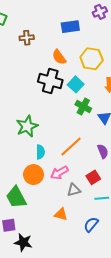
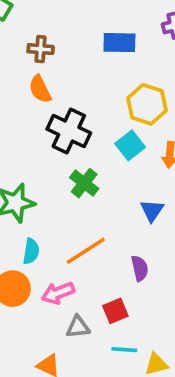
orange semicircle: (59, 57) -> (40, 89), moved
cyan square: (76, 84) -> (130, 145), moved
green cross: (83, 107) -> (84, 183), moved

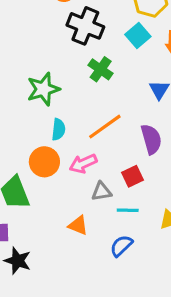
purple semicircle: (140, 268) -> (151, 139), size x1.4
cyan line: (124, 350) -> (128, 210), moved

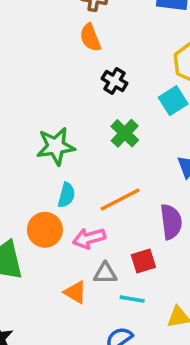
black cross: (85, 26) -> (114, 81), size x0.6
orange triangle: (78, 225) -> (75, 292), moved

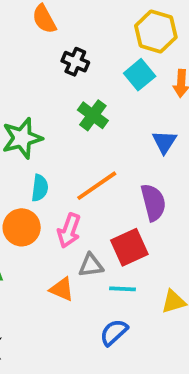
pink arrow: (89, 238) -> (69, 231), turned -48
red square: (143, 261) -> (129, 247), size x1.4

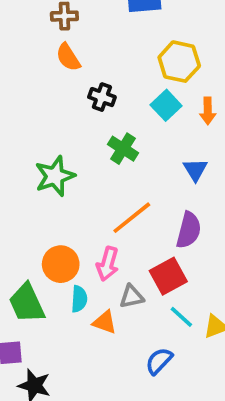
cyan semicircle: (40, 188) -> (79, 299), moved
purple semicircle: (153, 202) -> (189, 230), turned 33
cyan line: (123, 289) -> (181, 317), moved, turned 44

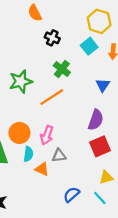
orange line: (132, 218) -> (52, 97), moved
red square: (168, 276) -> (100, 146), moved
cyan line: (181, 317) -> (100, 198), moved

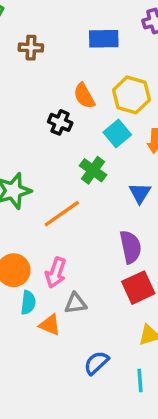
orange semicircle: (35, 13) -> (84, 96), moved
green cross: (62, 69) -> (93, 170), moved
purple semicircle: (96, 120) -> (131, 247), turned -30
cyan line: (100, 198) -> (140, 380), moved, turned 40

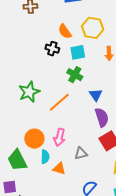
cyan square: (117, 134) -> (78, 52), moved, turned 35
blue triangle: (140, 193) -> (96, 95), moved
gray triangle: (75, 303) -> (81, 153), moved

